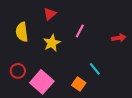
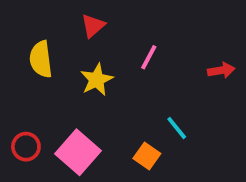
red circle: (18, 71) -> (26, 147), moved

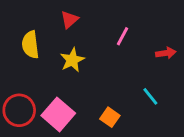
pink line: (149, 57) -> (122, 36), moved
cyan line: (177, 128) -> (150, 96), moved
red circle: (26, 147) -> (19, 110), size x1.5

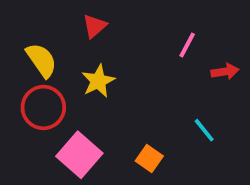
pink line: (122, 36) -> (187, 45), moved
yellow semicircle: (30, 45) -> (41, 60), turned 152
red circle: (19, 110) -> (43, 107), moved

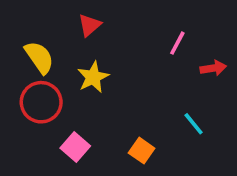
pink square: (79, 155) -> (75, 147), size x0.7

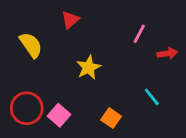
yellow star: (93, 77) -> (89, 67), moved
red circle: (41, 102) -> (27, 108), moved

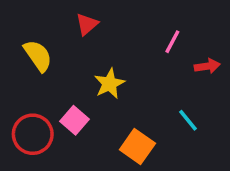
pink square: (59, 115) -> (75, 120), moved
orange square: (111, 118) -> (137, 146), size x1.4

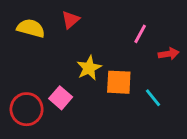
yellow semicircle: (38, 56) -> (31, 28), moved, turned -40
orange square: (137, 146) -> (119, 82), moved, turned -32

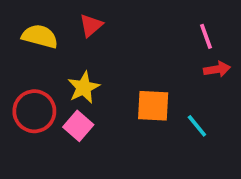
pink line: (140, 34) -> (206, 36), moved, turned -48
yellow star: (89, 68) -> (84, 88), moved
red circle: (27, 109) -> (34, 111), moved

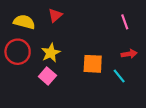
red arrow: (217, 69) -> (129, 54), moved
red circle: (34, 111) -> (18, 52), moved

